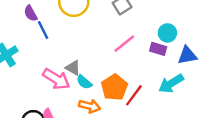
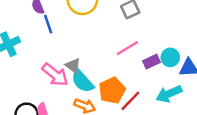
cyan circle: (167, 33) -> (170, 57), moved
purple rectangle: (158, 49) -> (152, 62), moved, turned -49
cyan semicircle: (84, 82) -> (82, 81), size x1.5

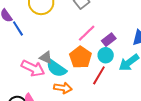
cyan circle: (170, 57) -> (106, 55), moved
orange pentagon: (112, 90) -> (80, 57), moved

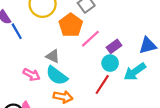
gray triangle: (46, 57) -> (53, 56), moved
orange pentagon: (80, 57) -> (71, 25), moved
pink arrow: (33, 68) -> (32, 75), size x0.7

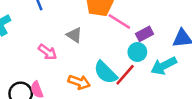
pink line: (90, 39) -> (119, 21), turned 66
cyan semicircle: (57, 76) -> (105, 72), moved

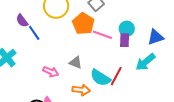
purple rectangle: (144, 34) -> (125, 40), turned -48
gray triangle: (74, 35) -> (76, 63), moved
cyan circle: (137, 52) -> (127, 29), moved

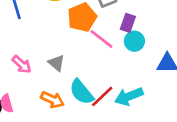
purple rectangle: (125, 40) -> (128, 23), moved
cyan arrow: (145, 62) -> (129, 96), moved

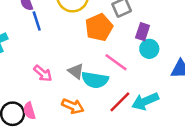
pink line: (101, 39) -> (116, 62), moved
cyan semicircle: (82, 92) -> (95, 80), moved, turned -40

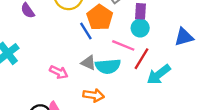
blue line: (37, 21) -> (86, 31), moved
cyan circle: (149, 49) -> (140, 28), moved
red line: (120, 102) -> (141, 59), moved

